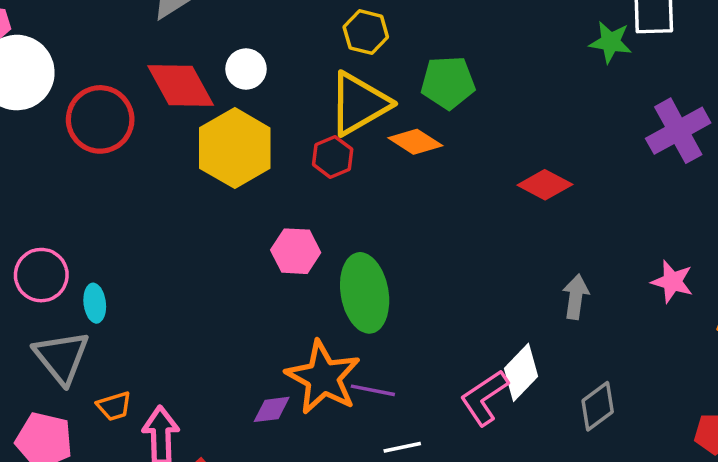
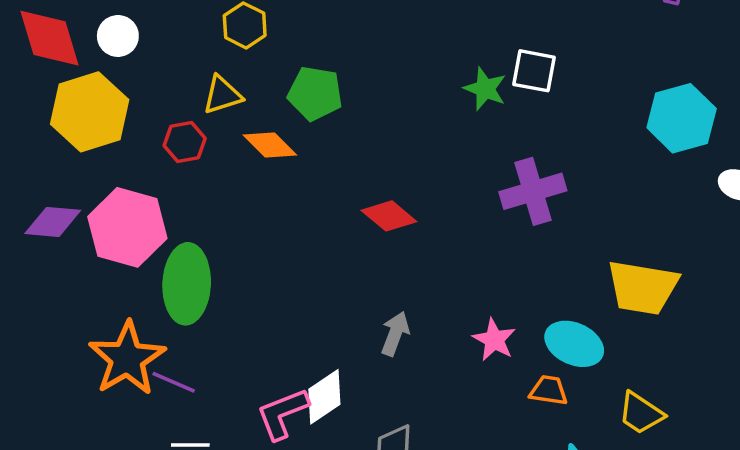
yellow triangle: (359, 104) -> (222, 95), size x0.6
pink hexagon: (296, 251) -> (127, 227), size x1.6
purple diamond: (272, 409) -> (53, 222), moved, size x1.4

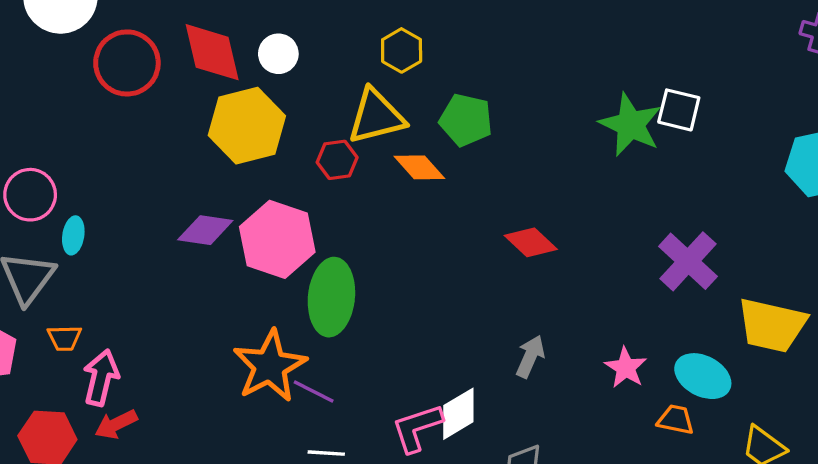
green star: (485, 89) -> (631, 125), size x1.5
yellow triangle: (222, 95) -> (376, 116), size x1.5
purple cross: (533, 191) -> (688, 261), moved, turned -34

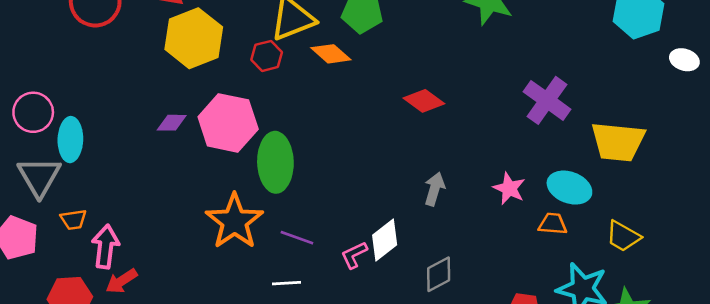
purple diamond: (205, 230) -> (172, 123), size x0.7
cyan ellipse: (73, 235) -> (70, 140), size x1.5
purple line: (314, 391) -> (297, 238), moved
pink L-shape: (417, 428) -> (354, 255), size x0.7

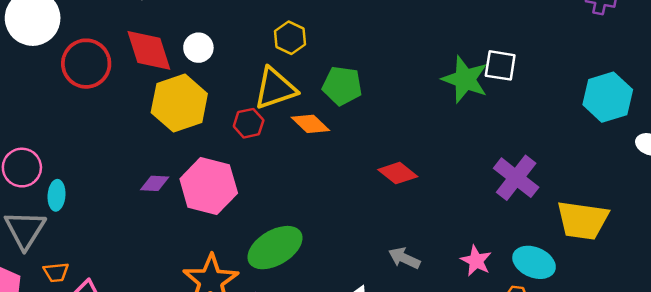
cyan ellipse: (70, 140) -> (57, 195), size x0.7
green ellipse: (275, 162) -> (275, 248), moved, turned 58
gray arrow: (435, 189) -> (404, 258), turned -84

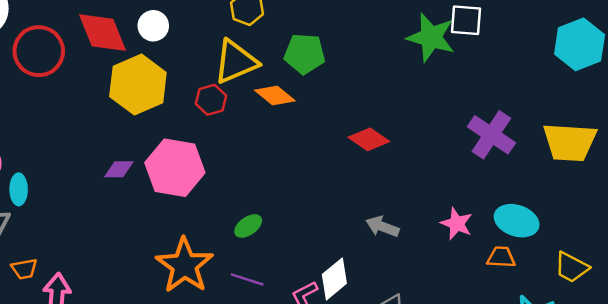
yellow trapezoid: (582, 220) -> (570, 142), moved
green ellipse: (275, 248) -> (248, 226), size x0.5

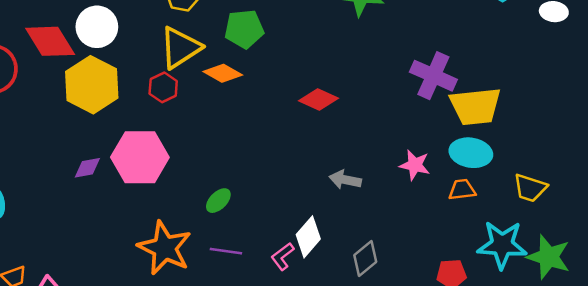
white circle: (153, 26) -> (97, 27), size x1.4
yellow trapezoid: (570, 142) -> (475, 106), moved

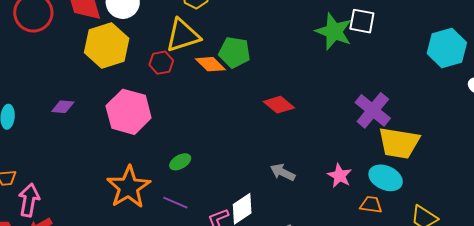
green pentagon: (244, 29) -> (235, 52), moved
purple diamond: (87, 168) -> (63, 107), moved

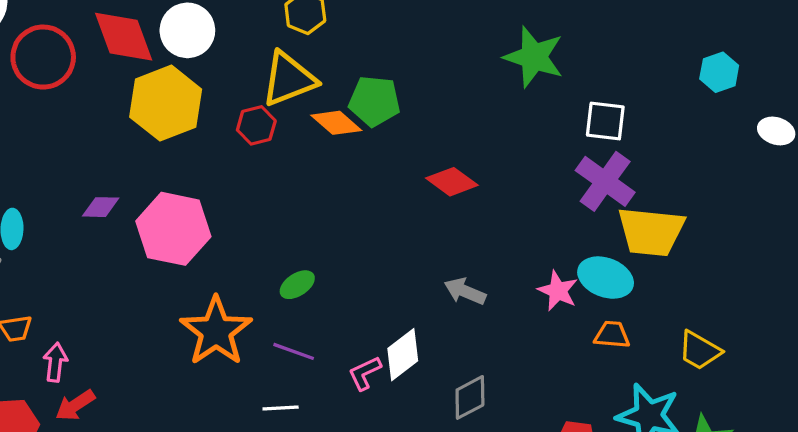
white square: (362, 21) -> (605, 121), moved
cyan hexagon: (447, 48) -> (719, 72), size x0.6
pink hexagon: (129, 112) -> (173, 229), moved
cyan ellipse: (386, 178) -> (606, 278), moved
pink arrow: (29, 200) -> (55, 362), size x0.7

